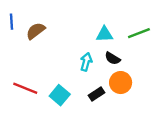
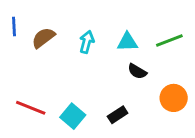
cyan arrow: (86, 62) -> (87, 42), moved
orange circle: (121, 83) -> (174, 98), moved

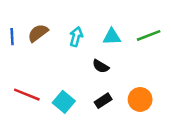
blue line: (14, 27) -> (12, 37), moved
black semicircle: (137, 71) -> (101, 66), moved
orange circle: (174, 98) -> (140, 99), moved

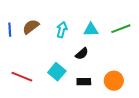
black semicircle: (101, 66) -> (82, 54), turned -72
black rectangle: (103, 101) -> (84, 82), turned 32
cyan square: (64, 102) -> (57, 72), moved

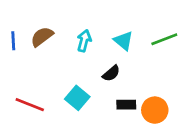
cyan triangle: (91, 30) -> (124, 41), turned 42
black rectangle: (84, 82) -> (126, 105), moved

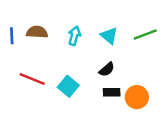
brown semicircle: (42, 37) -> (37, 32), turned 40
black semicircle: (111, 73) -> (107, 69), moved
red line: (30, 105) -> (32, 79), moved

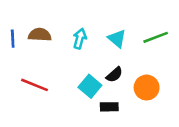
cyan square: (68, 86) -> (90, 86), moved
black rectangle: (112, 92) -> (109, 107), moved
orange circle: (137, 97) -> (147, 88), moved

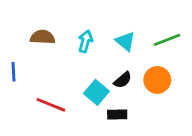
blue line: (13, 39) -> (14, 72), moved
red line: (35, 85) -> (51, 105), moved
orange circle: (147, 88) -> (157, 80), moved

